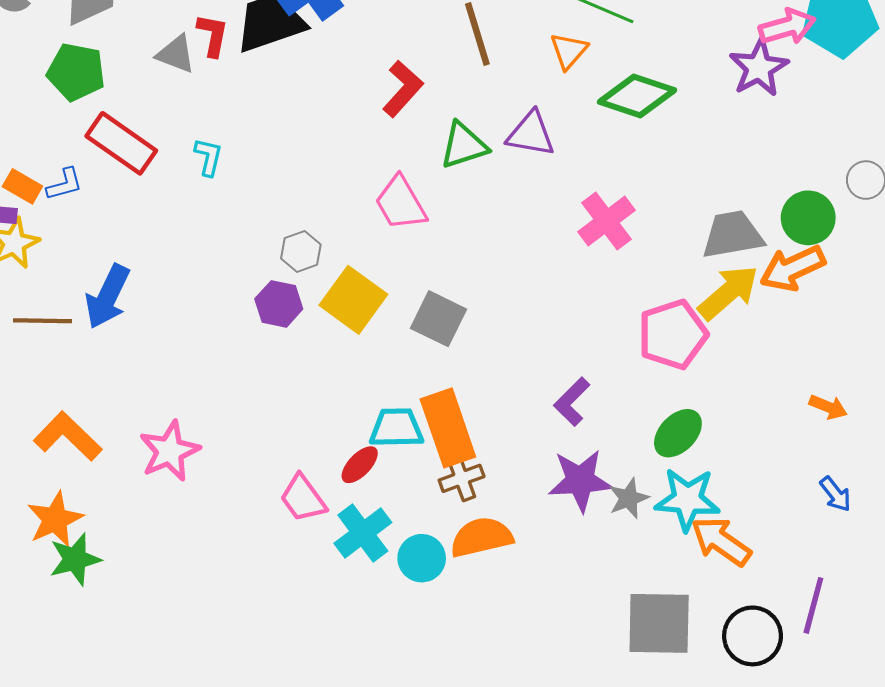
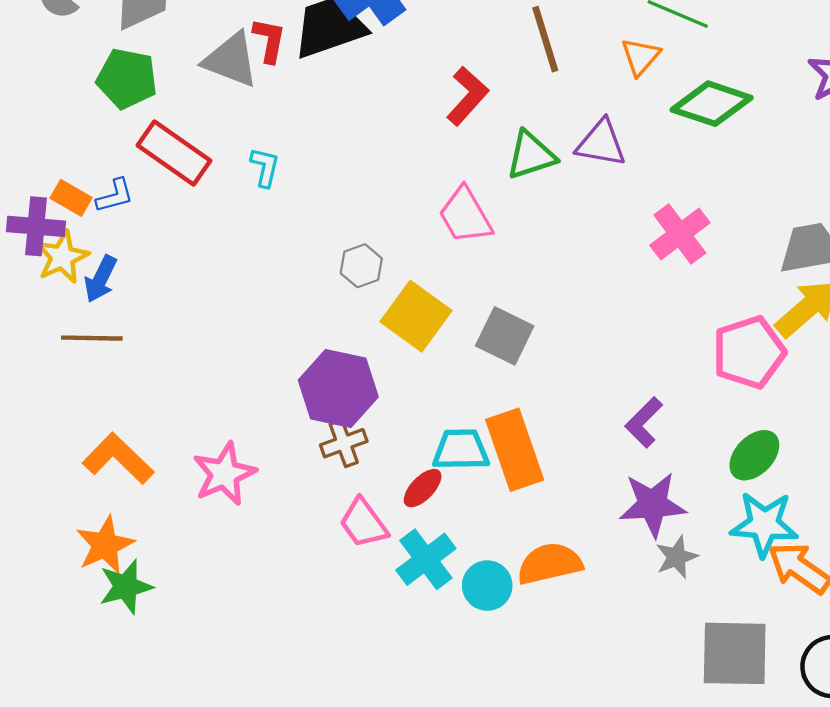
gray triangle: (176, 54) -> (231, 60), size x1.4
blue arrow: (108, 297) -> (101, 279), moved, size x0.7
purple hexagon: (279, 304) -> (338, 388), moved, size x1.6
brown cross: (462, 478) -> (344, 443), moved
gray star: (629, 498) -> (677, 557), moved

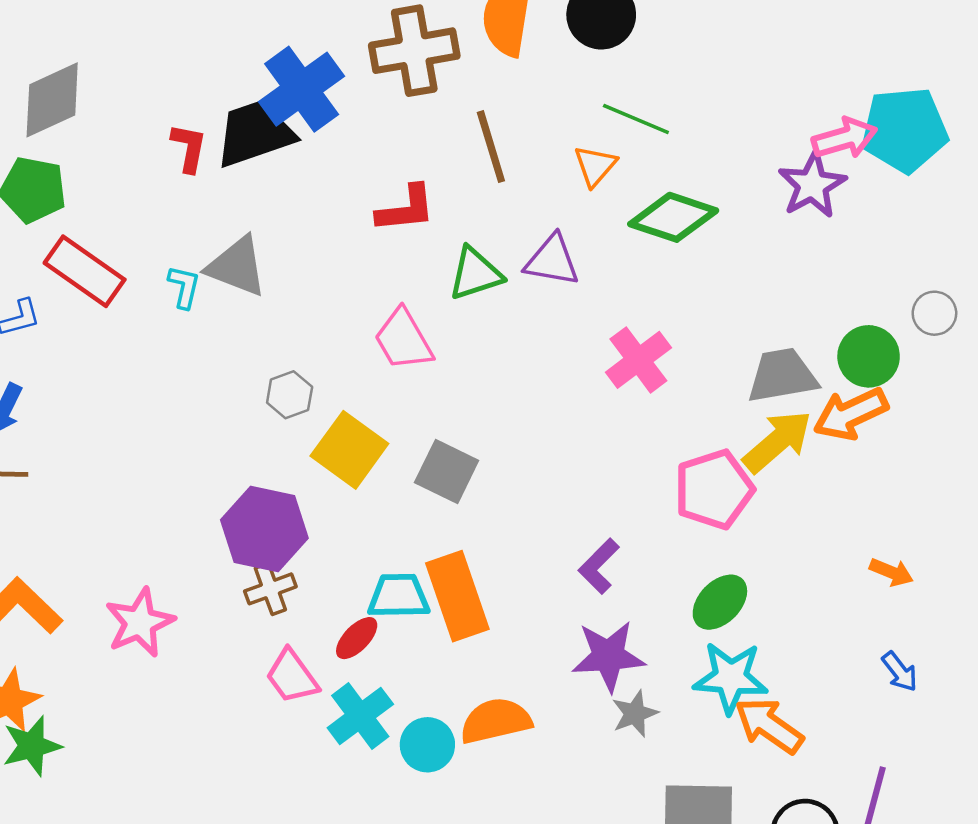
gray triangle: (231, 60) -> (237, 266), moved
red L-shape: (467, 96) -> (406, 209), turned 42

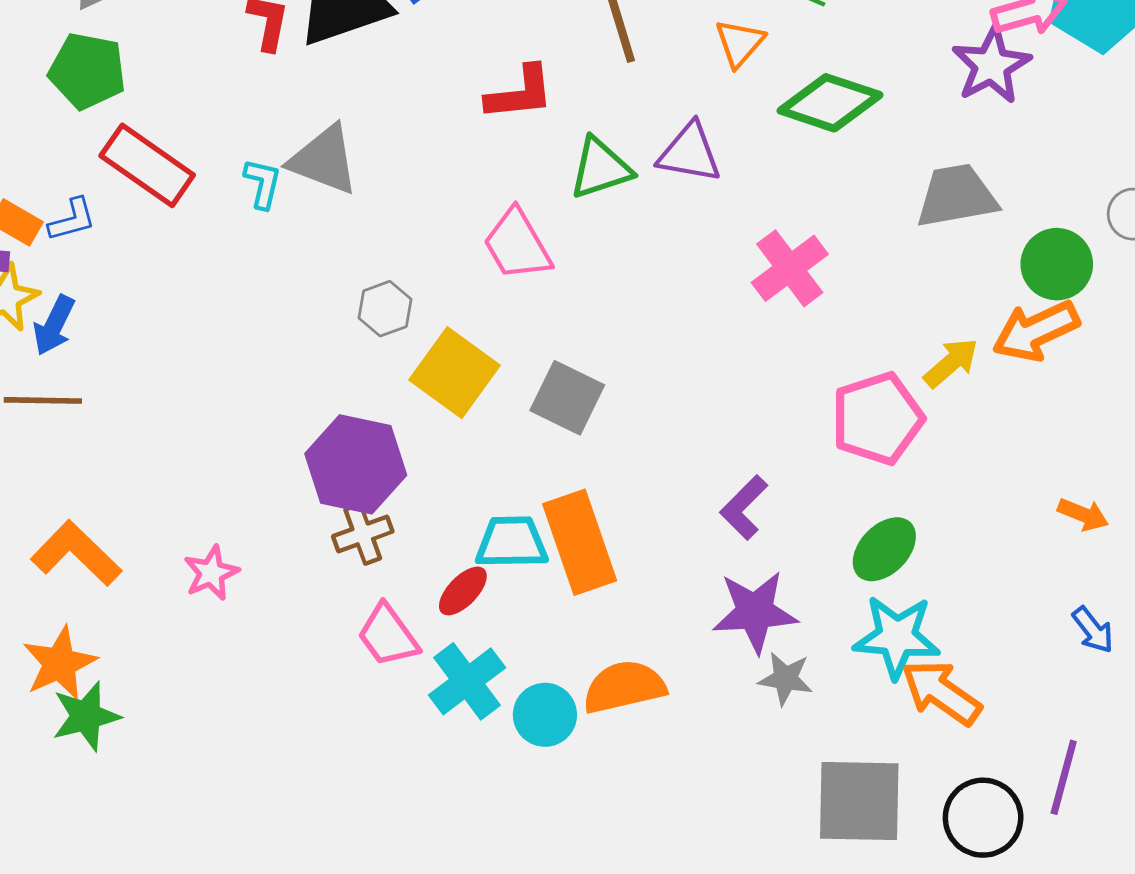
gray trapezoid: (782, 376) -> (957, 196), moved
yellow arrow: (777, 441) -> (951, 363), size x0.7
pink star: (140, 622) -> (211, 573), size x0.7
gray star: (635, 714) -> (786, 679), turned 30

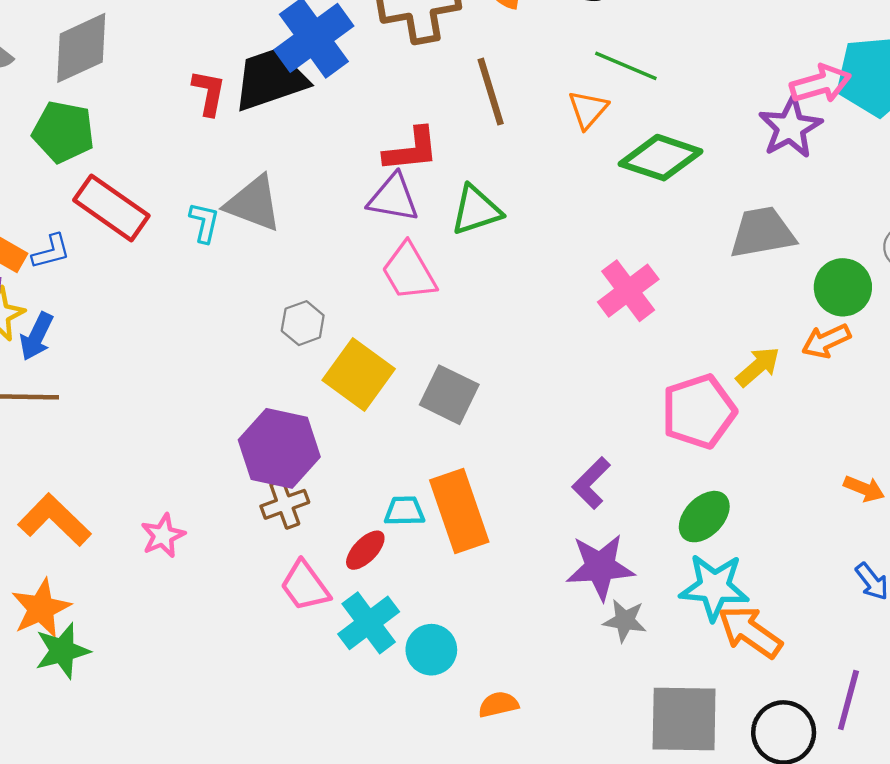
purple triangle: (690, 153) -> (393, 198), moved
orange arrow: (1036, 331) -> (826, 341), size x0.7
cyan trapezoid: (512, 542) -> (404, 511), size x0.7
orange semicircle: (624, 687) -> (498, 704), moved, size x0.6

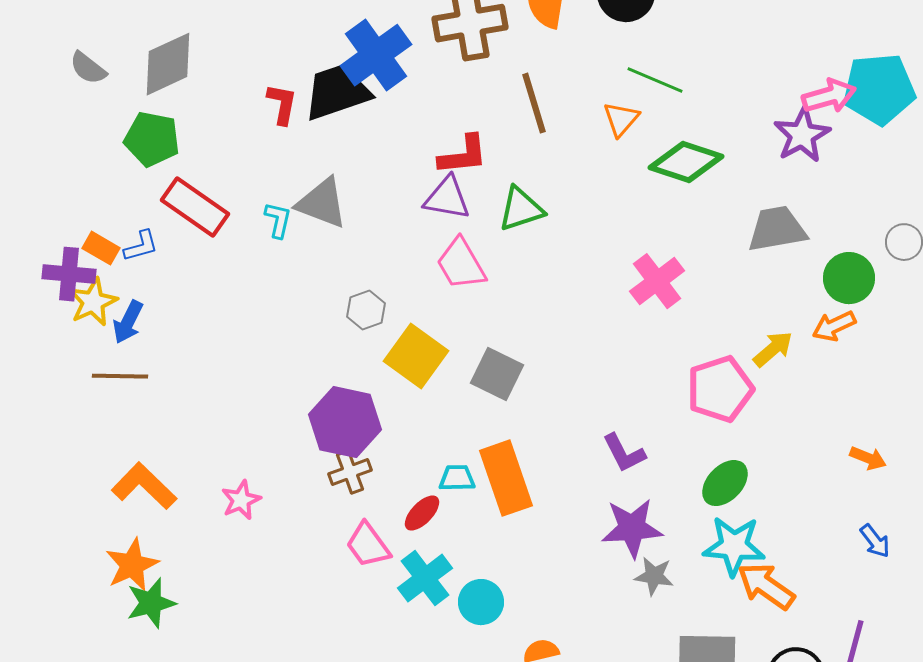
purple L-shape: (591, 483) -> (624, 453), turned -72

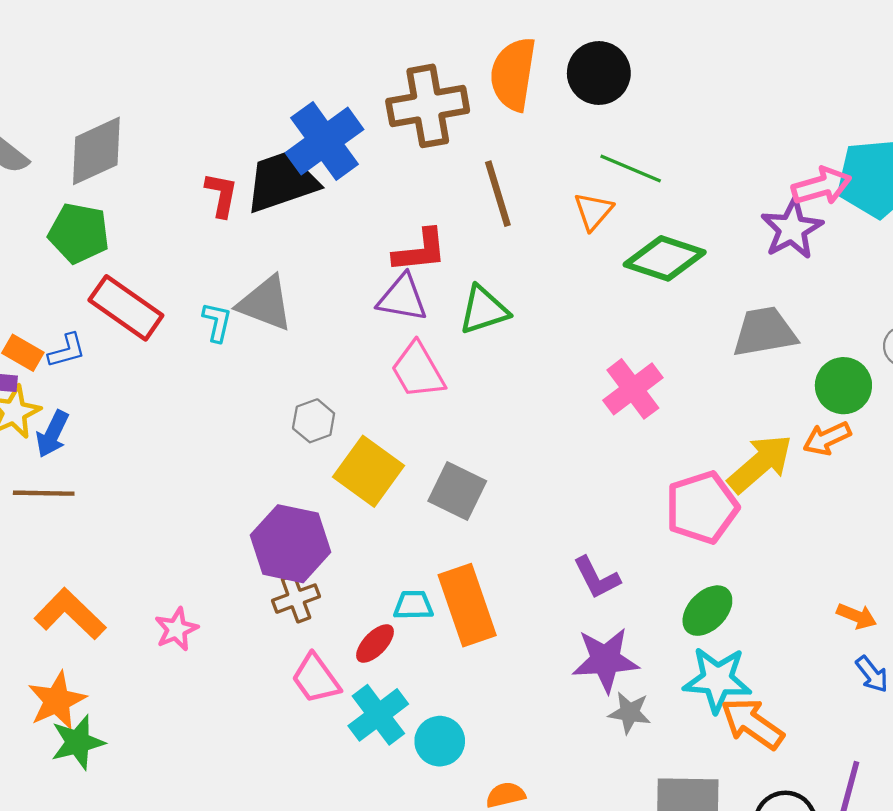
yellow arrow: (773, 349) -> (760, 464), size x1.5
orange arrow: (868, 458) -> (857, 616), moved

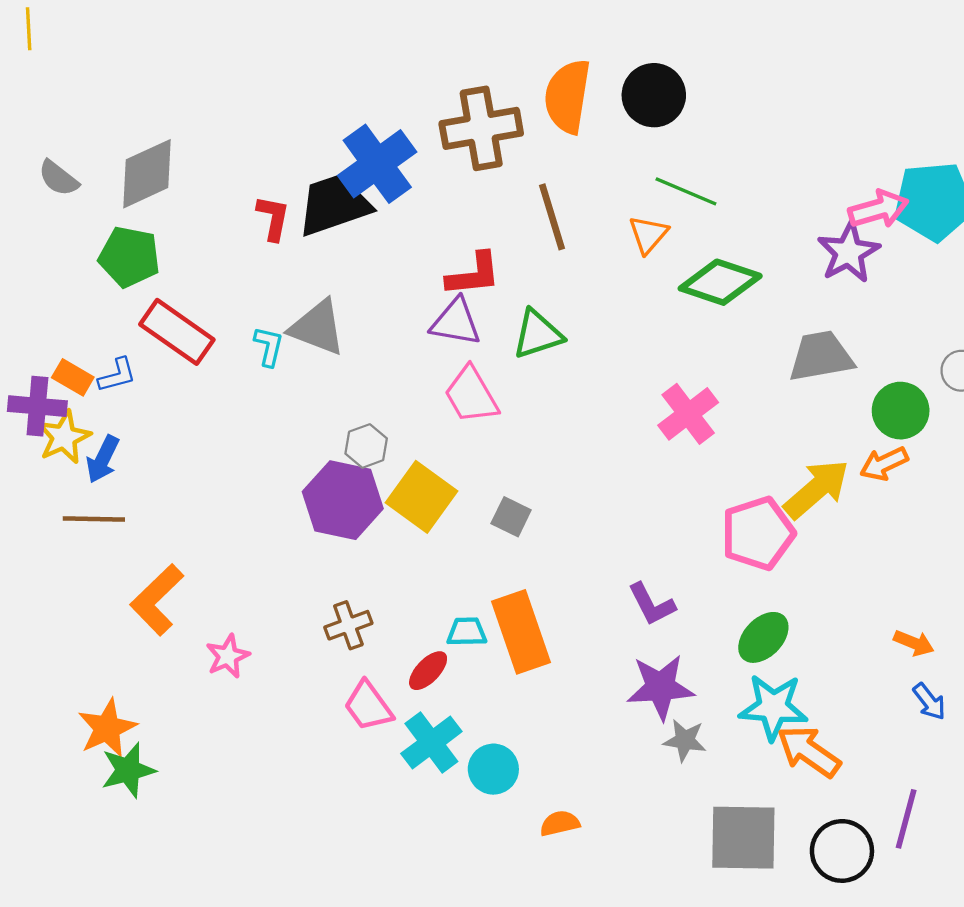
gray square: (457, 491) -> (511, 517), size x0.7
purple hexagon: (291, 544) -> (343, 500), moved
orange L-shape: (70, 614) -> (157, 600), moved, turned -88

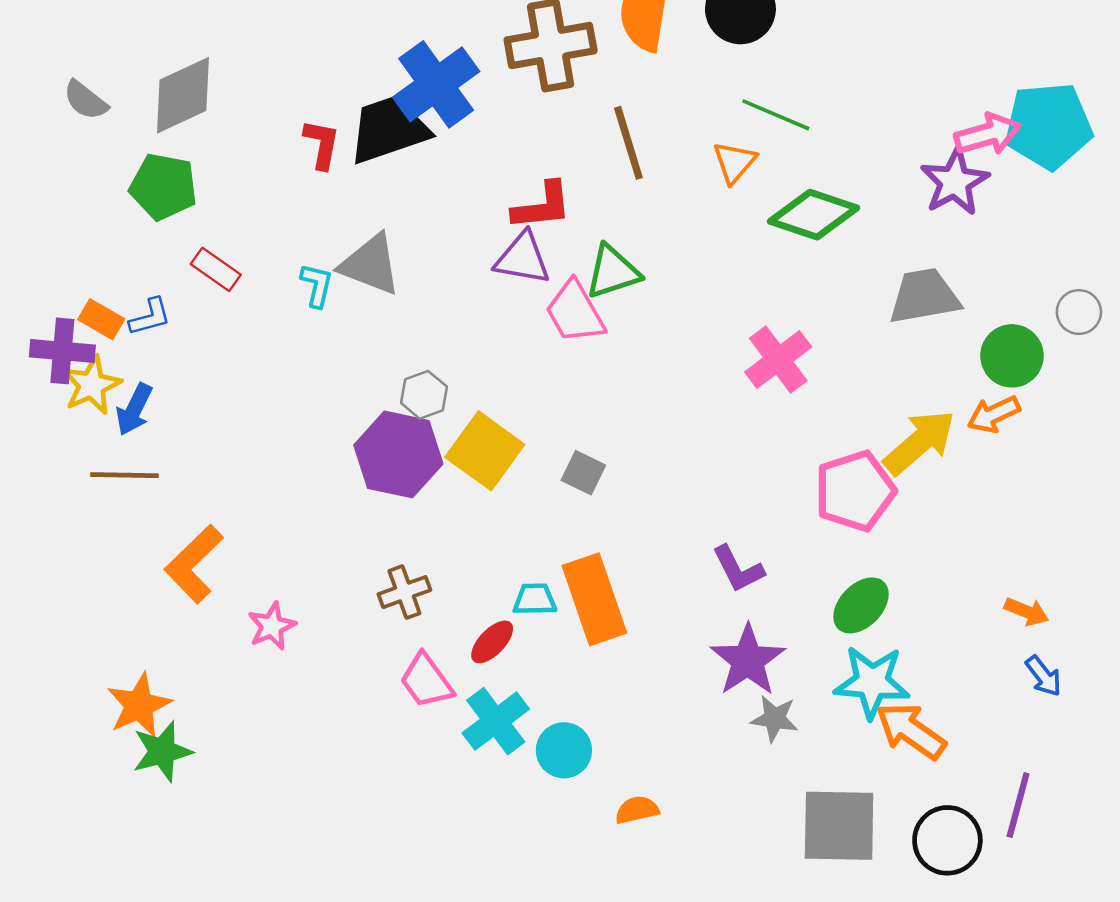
red rectangle: (177, 332) -> (216, 269), size x0.6
pink trapezoid: (471, 395) -> (575, 312), moved
purple star: (660, 687) -> (748, 660), turned -30

